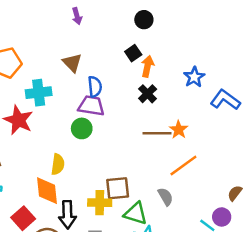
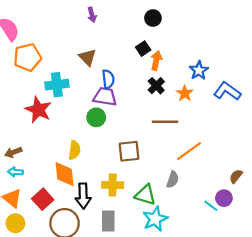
orange star: (179, 130) -> (185, 93), moved
brown square: (118, 188) -> (129, 151), moved
gray semicircle: (165, 197) -> (173, 180), turned 49

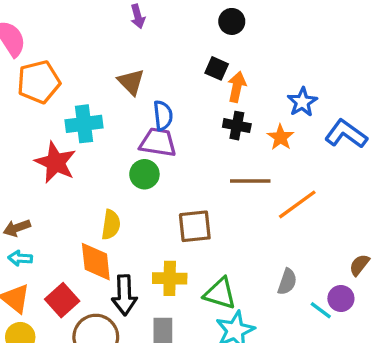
black square: (143, 49) -> (217, 68), turned -32
black cross: (156, 86) -> (237, 126), turned -35
orange line: (189, 151) -> (297, 204), moved
gray semicircle: (173, 180) -> (287, 282), moved

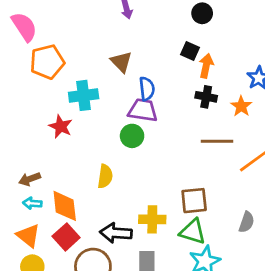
red star: (55, 162) -> (61, 126), size x0.7
brown square: (195, 226) -> (194, 201), moved
orange diamond: (96, 262) -> (65, 206), moved
black arrow: (124, 295) -> (116, 233), turned 96

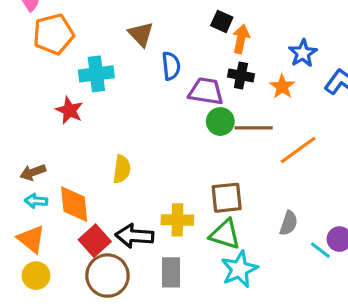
purple trapezoid: (143, 110) -> (206, 91), moved
green circle: (132, 136) -> (220, 121), moved
red square: (66, 237) -> (95, 241), moved

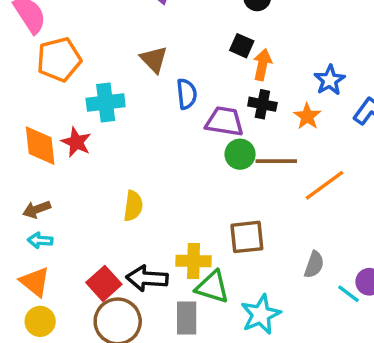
orange diamond: (74, 204) -> (40, 146), moved
green triangle: (225, 234) -> (212, 287), moved

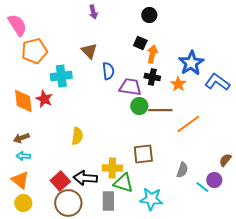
blue star: (330, 80) -> (191, 63), size x1.4
cyan star: (261, 314) -> (151, 199), turned 30

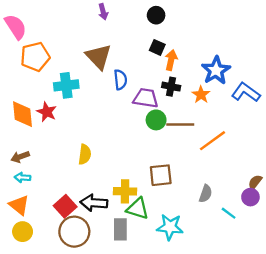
black circle: (149, 15) -> (156, 15), moved
brown triangle: (89, 51) -> (98, 57), size x1.4
purple circle: (214, 180) -> (250, 197), moved

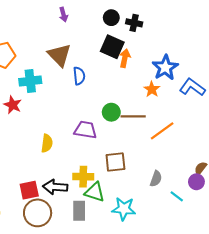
black square: (157, 47) -> (112, 47), size x1.6
black cross: (171, 87) -> (134, 23), moved
purple trapezoid: (146, 98) -> (85, 130), moved
red square: (65, 206) -> (29, 190), turned 30

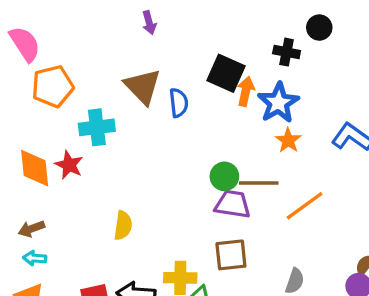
black circle: (111, 18) -> (319, 28), moved
black cross: (134, 23) -> (287, 52), moved
blue star: (165, 68) -> (278, 103), moved
blue semicircle: (79, 76) -> (179, 103), moved
purple trapezoid: (85, 130) -> (233, 204), moved

